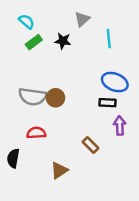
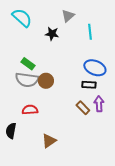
cyan semicircle: (26, 22) -> (22, 18), size x1.5
green rectangle: (34, 42) -> (28, 64), moved, turned 72
brown rectangle: (91, 145) -> (83, 108), moved

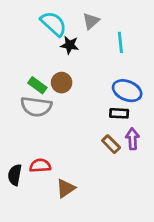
cyan semicircle: (22, 18) -> (54, 24), moved
brown circle: (46, 81) -> (62, 83), moved
red semicircle: (30, 110) -> (40, 166), moved

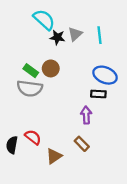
gray triangle: (91, 21) -> (75, 34), moved
purple arrow: (132, 139) -> (86, 115), moved
brown rectangle: (111, 144) -> (82, 144), moved
red semicircle: (40, 166) -> (33, 137), turned 42

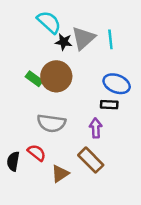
gray triangle: (75, 34) -> (83, 38), size x1.5
brown circle: (51, 68) -> (56, 76), size x1.6
gray semicircle: (30, 88) -> (51, 123), moved
brown rectangle: (82, 144) -> (91, 160), size x1.5

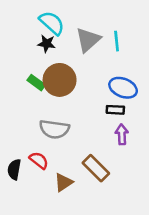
black star: (64, 42) -> (47, 44), moved
purple arrow: (96, 128) -> (122, 134), moved

